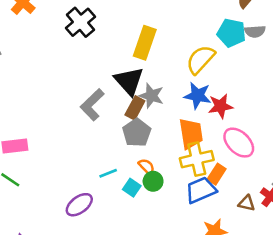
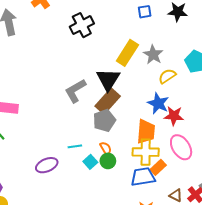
yellow semicircle: (200, 59) -> (167, 76), size x0.7
gray star: (151, 96) -> (153, 55), moved
brown rectangle: (135, 108) -> (108, 101), size x1.4

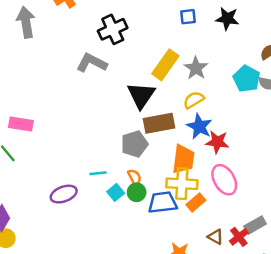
yellow semicircle: (167, 76) -> (194, 100), moved
gray L-shape: (75, 91) -> (92, 63), moved, turned 55
brown rectangle: (108, 101) -> (159, 123), moved, turned 35
blue trapezoid: (143, 177) -> (163, 203), moved

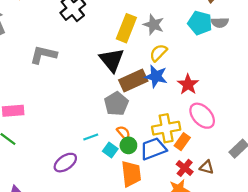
gray L-shape: (92, 63) -> (43, 55), moved
blue star: (199, 126) -> (156, 76), moved
red star: (217, 142) -> (188, 84), turned -30
orange trapezoid: (183, 159) -> (131, 174), moved
red cross: (239, 237) -> (185, 168), moved

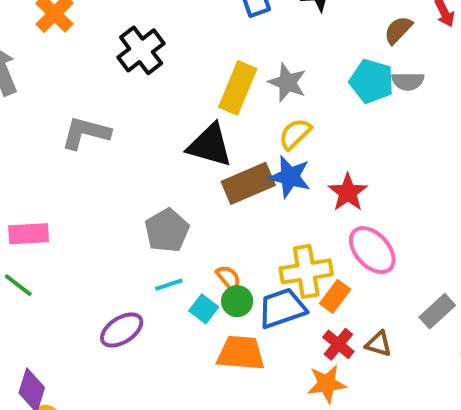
black triangle: (112, 60) -> (210, 145), turned -36
gray pentagon: (116, 104) -> (167, 230), moved
orange trapezoid: (131, 174) -> (241, 353), turned -80

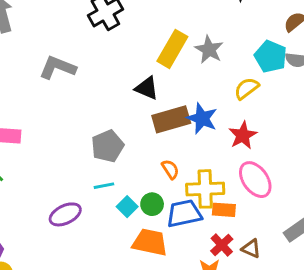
yellow semicircle: (295, 134) -> (247, 88), moved
black triangle: (210, 145) -> (147, 88), size x0.7
orange semicircle: (229, 278) -> (170, 169), moved
orange rectangle: (335, 296) -> (224, 210), turned 50

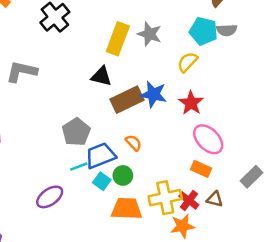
yellow cross: (205, 189) -> (165, 198), moved
orange rectangle: (224, 210) -> (201, 169), moved, turned 30
blue trapezoid: (184, 214) -> (100, 156), moved

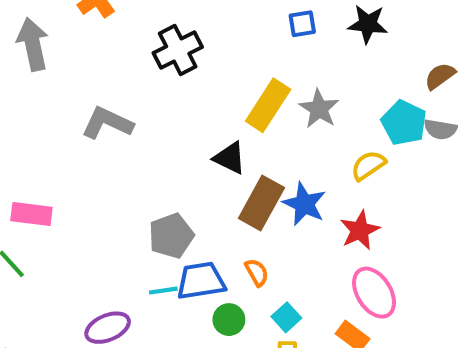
brown rectangle: (127, 100) -> (261, 203), turned -48
cyan square: (102, 181) -> (286, 317), moved

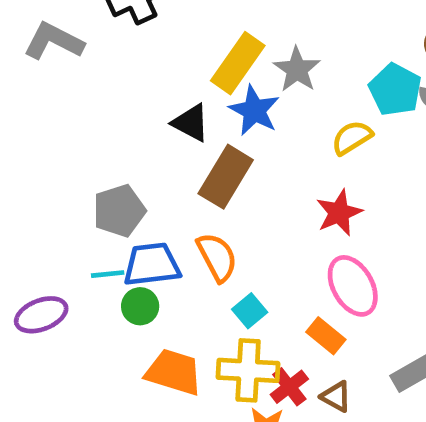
gray L-shape: (107, 123) -> (54, 41), moved
blue star: (304, 204) -> (254, 110), moved
orange semicircle: (257, 272) -> (217, 257), size x1.5
green circle: (229, 320) -> (140, 306), moved

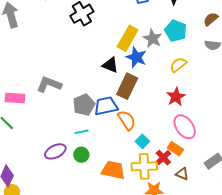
gray L-shape: (54, 41) -> (49, 84), moved
cyan pentagon: (395, 90) -> (176, 31), moved
blue trapezoid: (152, 264) -> (106, 106), moved
green circle: (140, 306) -> (81, 155), moved
red cross: (289, 387) -> (163, 158), moved

